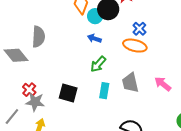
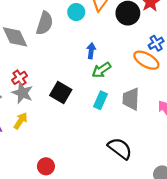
cyan circle: (95, 16) -> (76, 12), moved
blue arrow: (94, 38) -> (91, 51), moved, turned 64

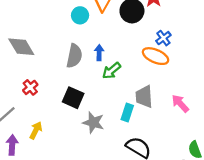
gray semicircle: (45, 23) -> (74, 56), moved
gray star: (22, 93) -> (93, 123), moved
cyan rectangle: (100, 100) -> (127, 112), moved

